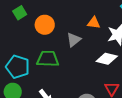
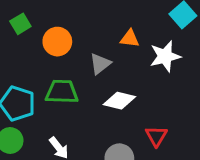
white diamond: (107, 59) -> (119, 101), moved

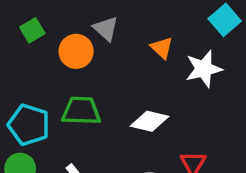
orange triangle: (130, 39) -> (162, 48), turned 36
gray triangle: (100, 64) -> (106, 29), moved, turned -40

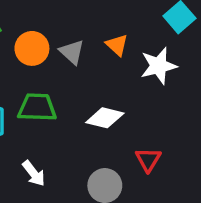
gray triangle: (106, 29) -> (72, 52), moved

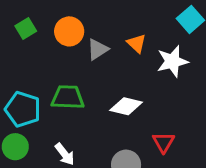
orange circle: (32, 48) -> (69, 31), moved
gray triangle: (72, 52) -> (98, 49), turned 45

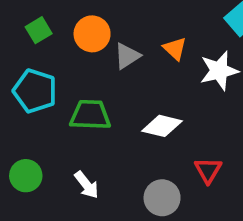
cyan pentagon: (23, 109) -> (35, 91), moved

